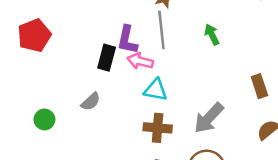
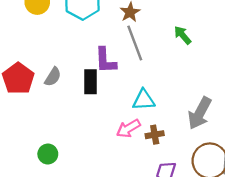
pink arrow: (140, 61) -> (128, 128), moved, turned -30
gray semicircle: (91, 102) -> (53, 77), moved
brown cross: (158, 128) -> (155, 135), size x0.7

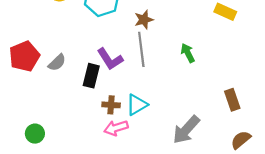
purple L-shape: (105, 60) -> (110, 59), turned -44
cyan triangle: (144, 100) -> (137, 105), turned -40
brown cross: (155, 135) -> (111, 105), moved

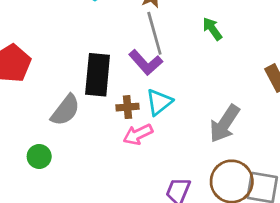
purple L-shape: (110, 59) -> (146, 62), moved
gray semicircle: (57, 63) -> (65, 110), moved, size x1.4
black rectangle: (91, 76) -> (98, 75), size x1.4

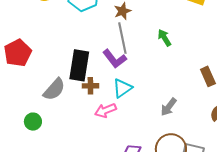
brown cross: (127, 107) -> (90, 86), moved
gray arrow: (225, 124) -> (169, 107), size x0.7

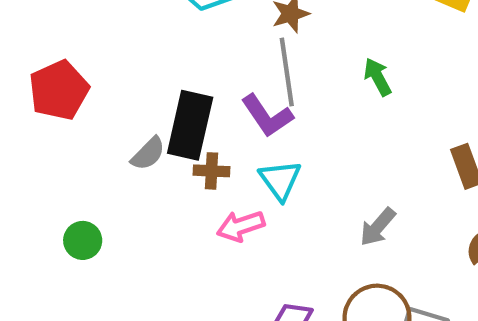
cyan triangle: (122, 88) -> (280, 180), turned -35
gray semicircle: (54, 89) -> (148, 154), moved, size x0.7

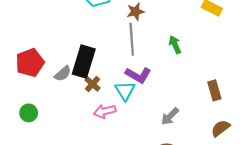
red pentagon: (59, 90) -> (30, 63), moved
purple L-shape: (267, 116) -> (138, 75), moved, turned -30
brown cross: (212, 171) -> (92, 84), turned 35

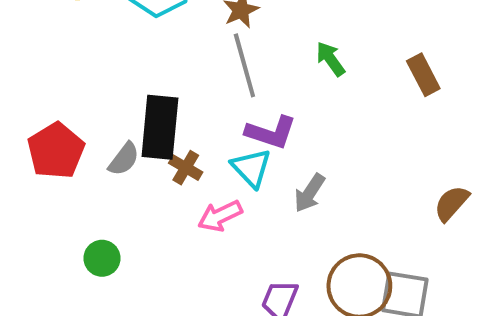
brown rectangle: (214, 90) -> (423, 75), moved
green circle: (29, 113) -> (102, 258), moved
gray arrow: (170, 116) -> (310, 193), moved

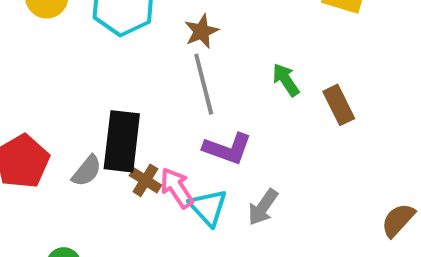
brown rectangle: (423, 75) -> (339, 105), moved
cyan triangle: (251, 168) -> (208, 207), moved
pink arrow: (220, 216) -> (177, 188), moved, turned 81

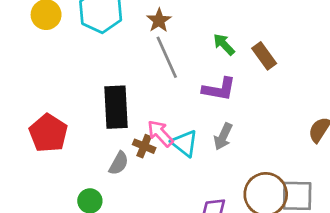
purple L-shape: (227, 149) -> (219, 89), moved
gray semicircle: (87, 171) -> (119, 163), moved
brown cross: (145, 180) -> (144, 146), moved

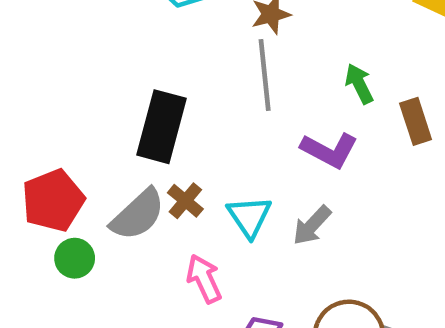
red pentagon: (48, 133) -> (53, 200), moved
pink arrow: (160, 133) -> (204, 279), moved
gray semicircle: (119, 163) -> (138, 215), size x1.5

